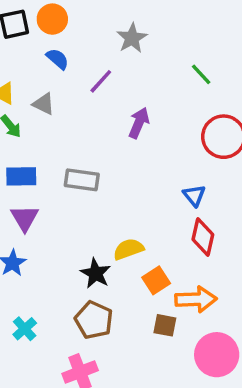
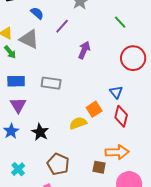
gray triangle: (44, 104) -> (29, 39), size x1.5
black star: (96, 273) -> (40, 132), moved
orange square: (156, 280) -> (94, 109), moved

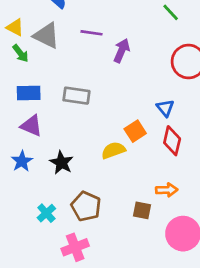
purple line: (62, 26) -> (92, 33), moved, turned 56
purple triangle: (18, 105) -> (31, 126), turned -36
orange arrow: (117, 152) -> (167, 190), size x0.7
cyan cross: (18, 169) -> (46, 213), moved

